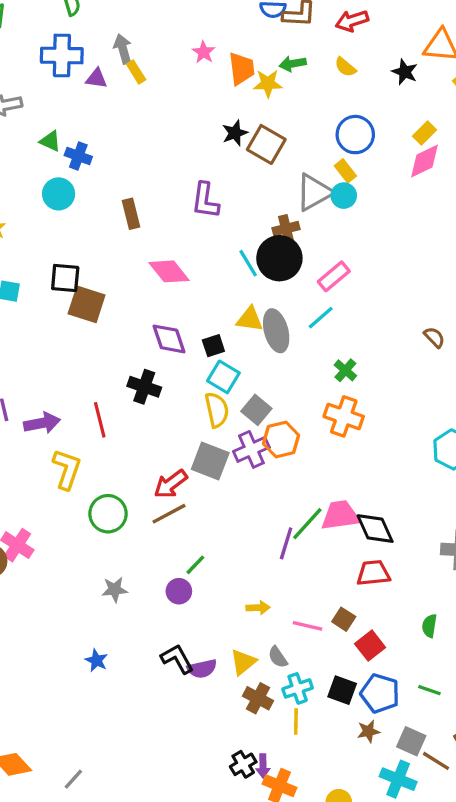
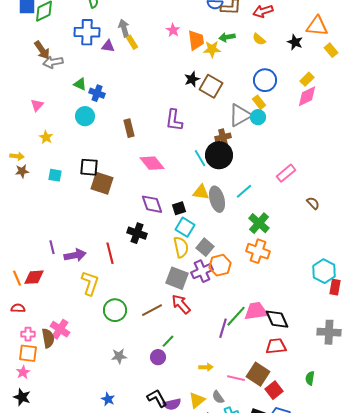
pink rectangle: (334, 276) -> (286, 173), moved
green cross: (345, 370) -> (259, 223), size x1.5
red arrow: (171, 484) -> (181, 304), moved, turned 85
brown square: (344, 619) -> (258, 374), size x1.6

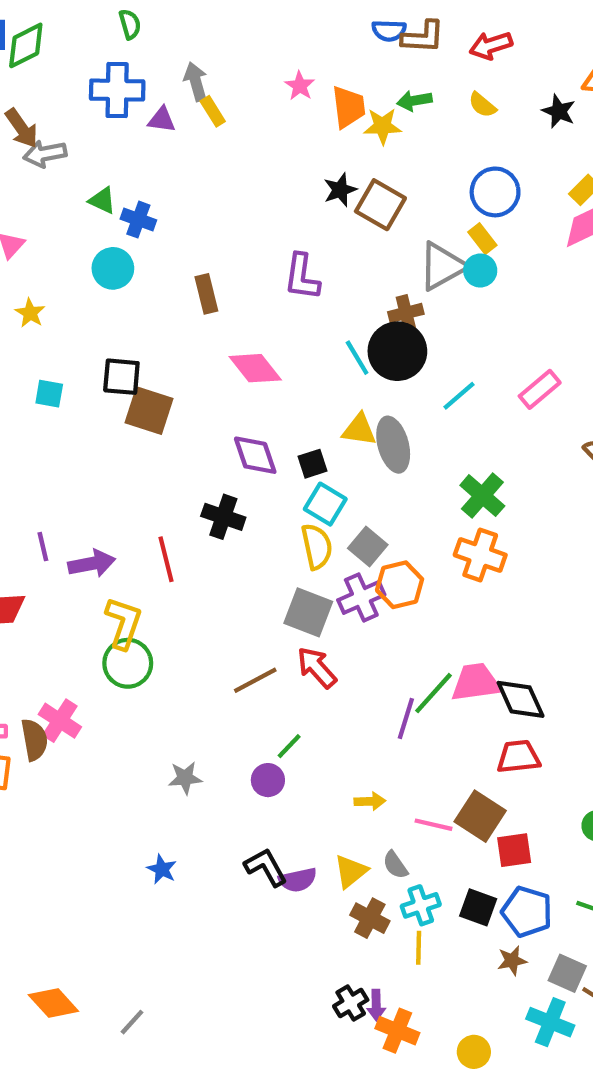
cyan line: (244, 191) -> (459, 396), moved
green circle: (115, 310) -> (128, 663), moved
red square: (274, 390) -> (514, 850), turned 30

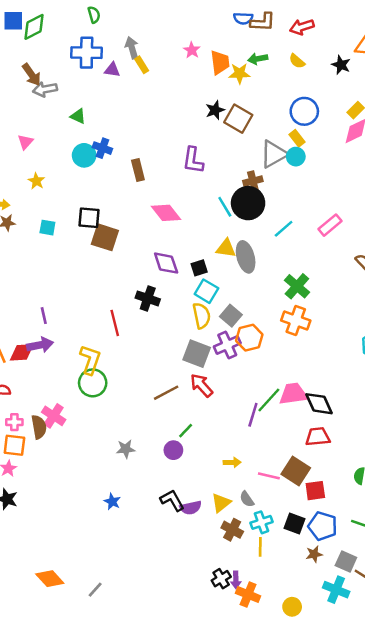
blue cross: (138, 220) -> (102, 148), moved
purple arrow: (92, 563) -> (40, 345), moved

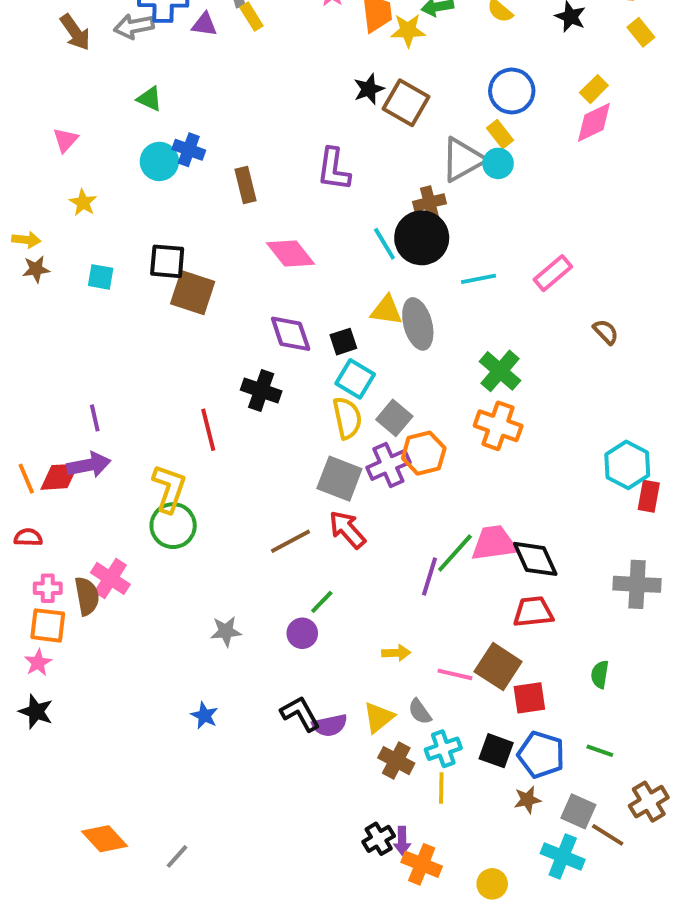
gray arrow: (45, 89) -> (134, 26), moved
cyan line: (284, 229) -> (478, 279), turned 30

